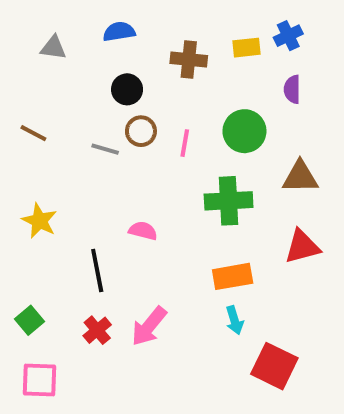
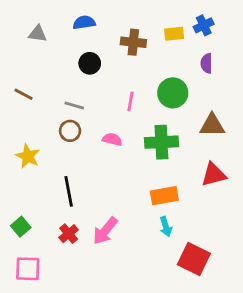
brown circle: (141, 131) -> (70, 131), moved
pink semicircle: (143, 231) -> (112, 139), moved

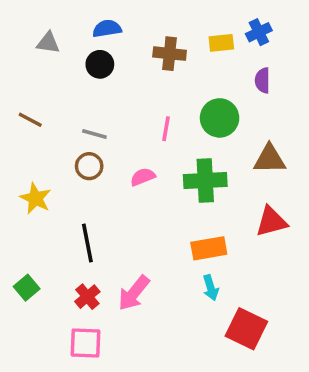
black circle: (90, 63) -> (100, 64), moved
pink semicircle: (112, 139) -> (143, 177), turned -36
pink square: (28, 269) -> (86, 343), moved

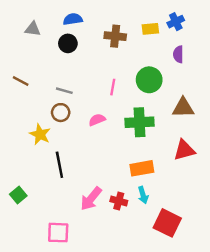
yellow star: (36, 198) -> (40, 134), moved
red cross: (87, 297) -> (119, 201), moved, turned -35

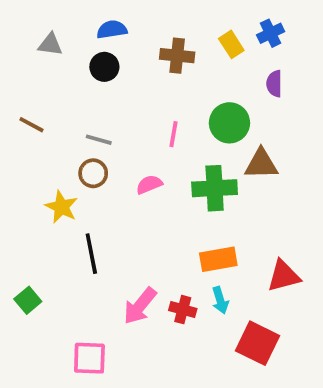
yellow rectangle: (150, 29) -> (231, 44), turned 63
brown triangle: (183, 108) -> (261, 164), moved
red triangle: (184, 150) -> (284, 276), moved

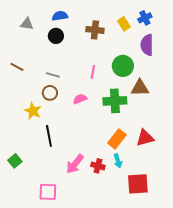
purple semicircle: (274, 84) -> (147, 45), size x1.5
orange rectangle: (218, 259) -> (117, 139), turned -42
red triangle: (284, 276) -> (145, 138), moved
red square: (257, 343) -> (138, 184), turned -30

